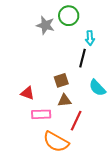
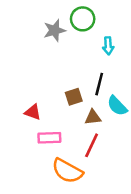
gray star: (45, 25) -> (55, 30), turned -30
black line: (82, 58) -> (99, 84), moved
brown triangle: (64, 100) -> (93, 117), moved

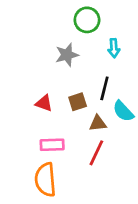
gray star: (55, 30) -> (67, 55), moved
red triangle: (33, 112) -> (44, 103), moved
orange semicircle: (67, 171) -> (45, 180), moved, turned 56

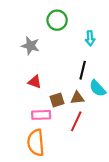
green circle: (87, 20) -> (57, 20), moved
gray star: (67, 55) -> (30, 46), moved, turned 30
brown square: (78, 102) -> (57, 100), moved

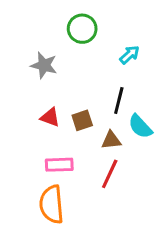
cyan arrow: (90, 38) -> (130, 55), turned -128
brown square: (57, 100) -> (82, 120), moved

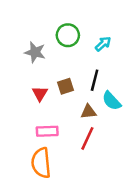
green circle: (82, 29) -> (68, 35), moved
red triangle: (50, 117) -> (40, 94), turned 42
brown square: (82, 120) -> (65, 86), moved

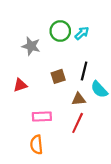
cyan arrow: (103, 44) -> (82, 33), moved
red triangle: (40, 94) -> (20, 85), moved, turned 40
orange semicircle: (41, 163) -> (36, 145), size x0.7

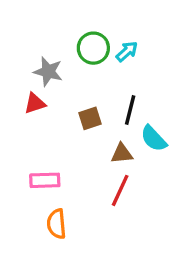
red triangle: (20, 85) -> (35, 103), moved
pink rectangle: (42, 116) -> (45, 180), moved

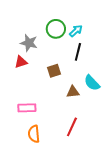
black line: (130, 110) -> (78, 52), moved
red line: (120, 190) -> (72, 127), moved

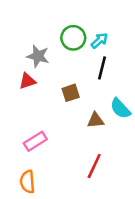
pink rectangle: (27, 108) -> (35, 141), turned -30
orange semicircle: (34, 134) -> (27, 182), moved

